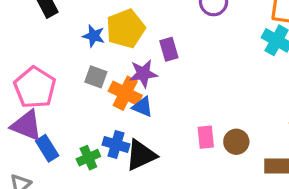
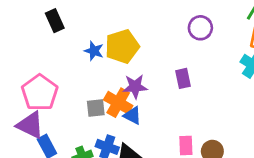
purple rectangle: (169, 49) -> (183, 78), moved
gray square: (96, 77) -> (96, 108), moved, turned -30

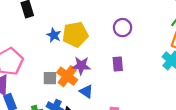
purple circle: (200, 28) -> (123, 28), moved
blue triangle: (132, 115) -> (86, 91), moved

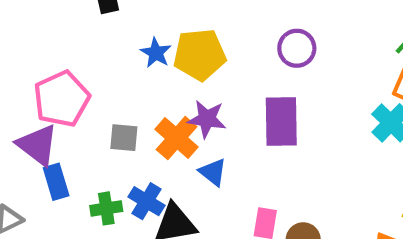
purple rectangle: (118, 64) -> (281, 121), size x1.6
gray square: (50, 78) -> (124, 138), moved

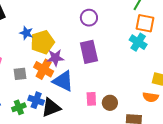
yellow pentagon: (200, 55) -> (42, 42), moved
blue triangle: (213, 172) -> (63, 81), size x1.6

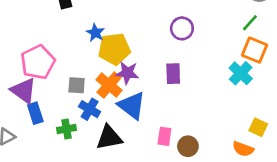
purple rectangle: (89, 52) -> (173, 74), size x0.7
blue cross: (36, 100) -> (90, 109), moved

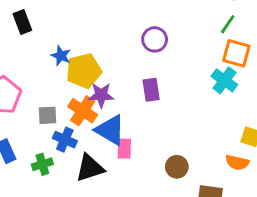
pink rectangle: (164, 136) -> (124, 149), moved

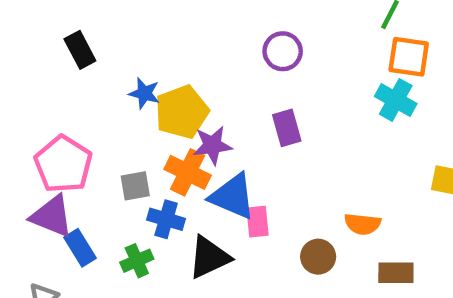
orange semicircle: (237, 162) -> (362, 224), moved
brown circle: (177, 167) -> (318, 257), moved

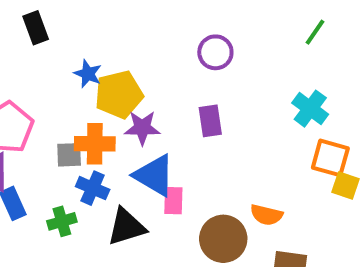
orange square: (409, 57) -> (330, 158), moved
orange cross: (188, 172) -> (95, 144), moved, turned -33
brown circle: (318, 257) -> (223, 239), size x1.5

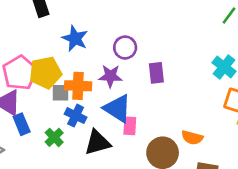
purple circle: (215, 52) -> (125, 48), moved
blue star: (88, 74) -> (75, 38), size x1.4
yellow pentagon: (119, 95) -> (45, 73), moved
green cross: (62, 221) -> (54, 137), turned -30

